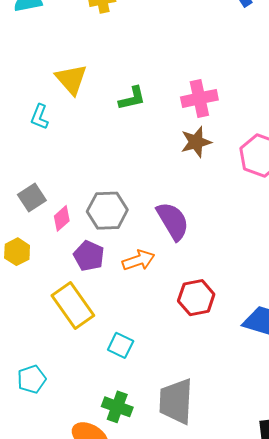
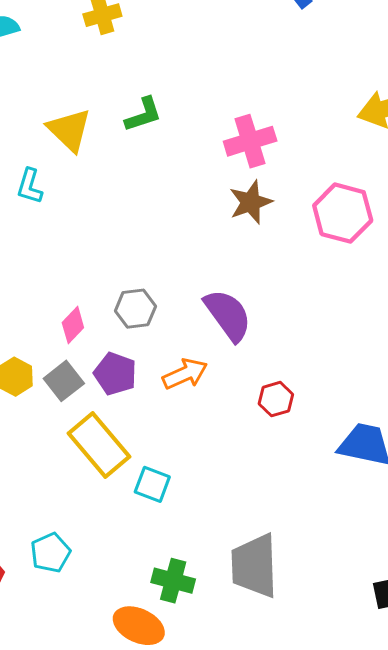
green L-shape: (132, 98) -> (143, 115), moved
gray square: (32, 197) -> (64, 381), moved
gray hexagon: (107, 211) -> (135, 309), size x0.7
red hexagon: (196, 298) -> (276, 399), moved, size x0.7
cyan square: (121, 345) -> (152, 484), moved

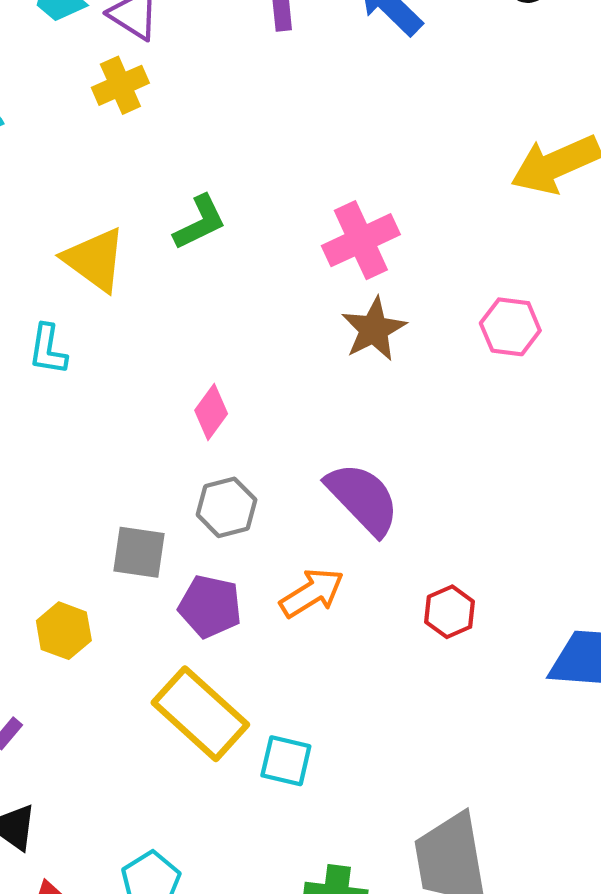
pink hexagon: (343, 213) -> (510, 327), size x0.7
pink diamond: (73, 325) -> (211, 412), moved
gray square: (64, 381) -> (139, 552), moved, turned -36

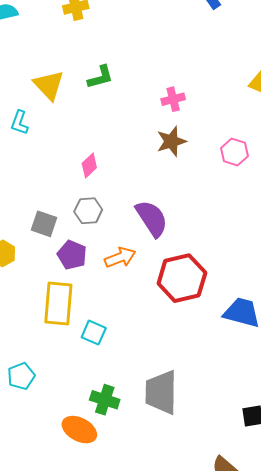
pink cross: (361, 240) -> (173, 99), size x0.7
red hexagon: (450, 612) -> (182, 278), size x2.0
yellow rectangle: (200, 714) -> (58, 304), turned 42

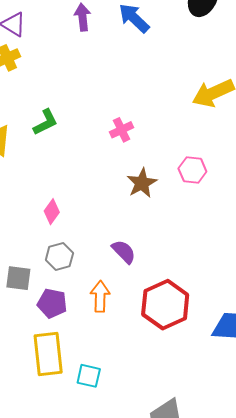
brown star: (171, 141) -> (142, 183), moved
purple semicircle: (152, 218) -> (124, 252), size x0.7
orange arrow: (120, 257) -> (100, 296), turned -56

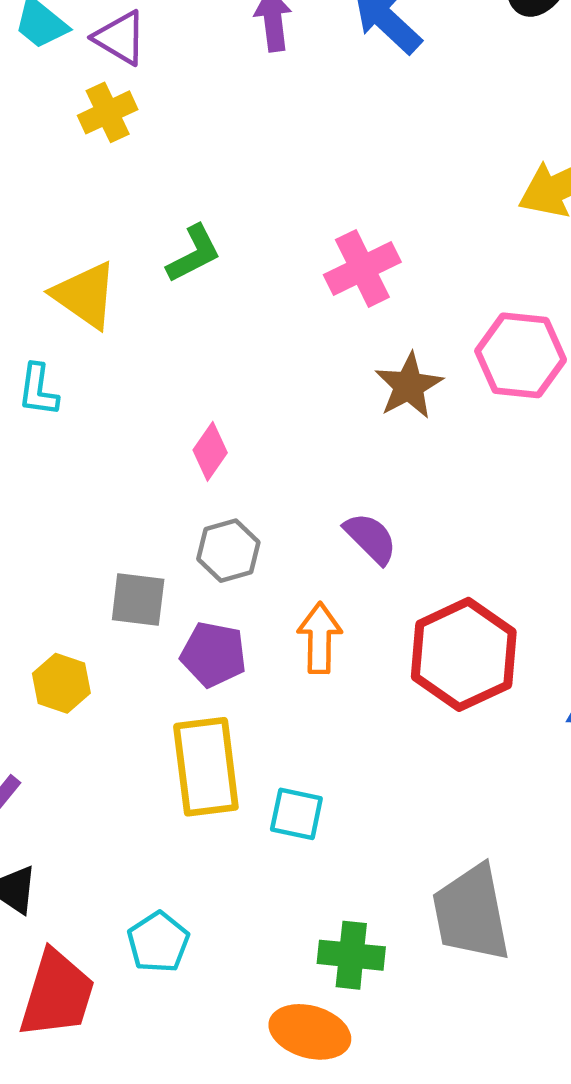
pink cross: (122, 130) -> (362, 268), size x1.4
pink hexagon: (192, 170) -> (521, 355), size x1.4

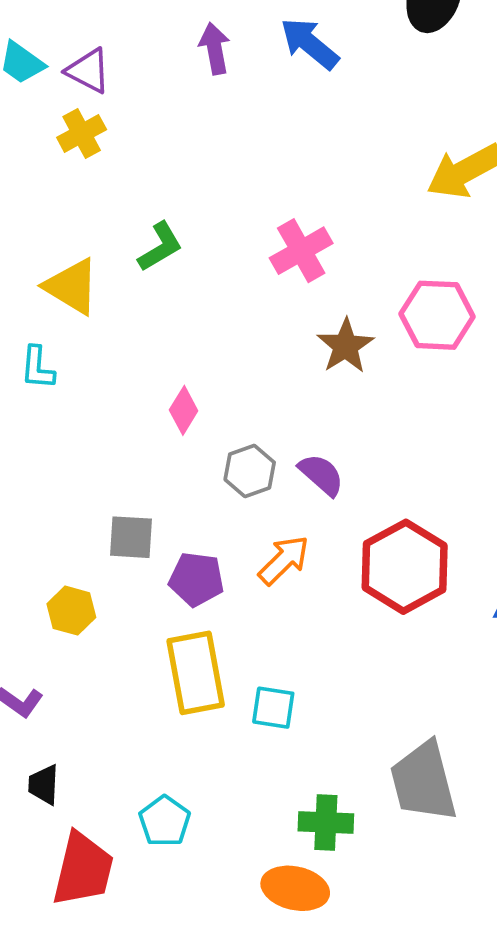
gray hexagon: (228, 551) -> (250, 471), moved
orange arrow: (320, 638) -> (284, 560), turned 48

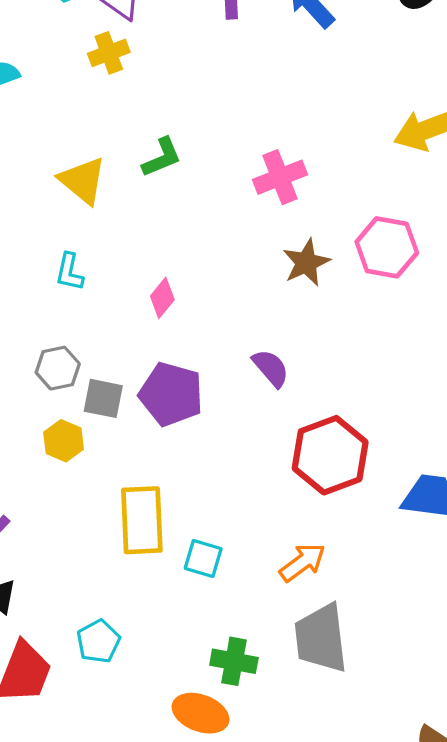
cyan L-shape: (38, 368) -> (69, 272), moved
gray hexagon: (250, 471) -> (58, 368), moved
orange arrow: (284, 560) -> (303, 562), moved
purple pentagon: (196, 579) -> (171, 394), moved, size x1.4
yellow hexagon: (71, 611) -> (64, 441), moved

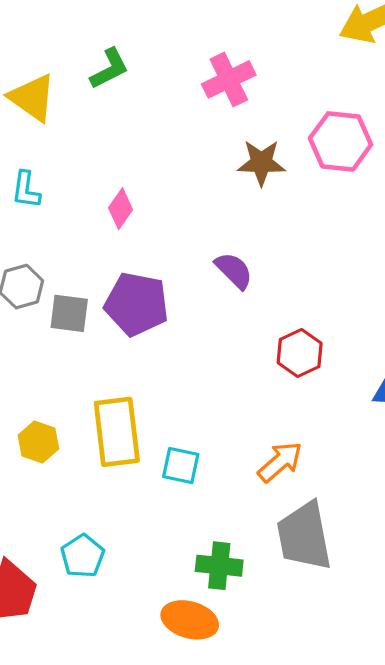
brown star: (306, 263) -> (261, 163), turned 30
yellow hexagon: (64, 441) -> (38, 442), moved
red hexagon: (330, 455) -> (300, 353), size x0.6

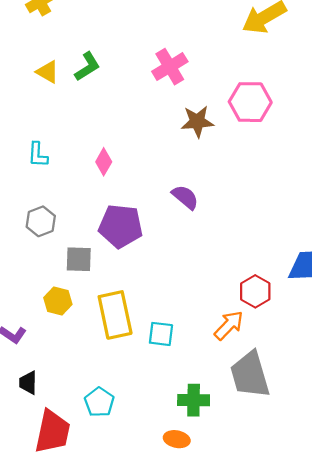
yellow triangle: (32, 98) -> (48, 72), moved, size x0.7
gray square: (69, 313) -> (79, 259), moved
red hexagon: (300, 353) -> (255, 291), moved
yellow hexagon: (38, 442) -> (58, 301), moved
orange ellipse: (190, 620) -> (177, 439), size x0.7

